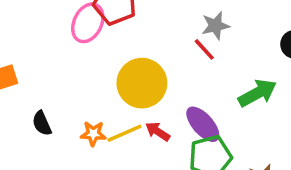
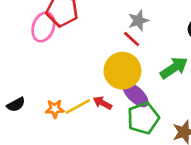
yellow circle: (142, 83) -> (122, 71), moved
black semicircle: (42, 123) -> (16, 105), turned -90

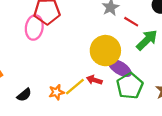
red line: (132, 39) -> (131, 22), moved

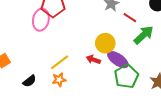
yellow circle: (105, 51) -> (105, 43), size x0.7
red arrow: (94, 80) -> (93, 60), moved
yellow line: (75, 87) -> (60, 62), moved

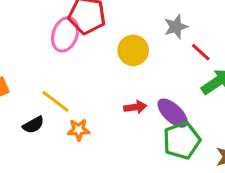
yellow circle: (105, 43) -> (133, 50), moved
red arrow: (93, 60) -> (135, 107), turned 144
yellow line: (60, 62) -> (55, 101), moved, turned 66

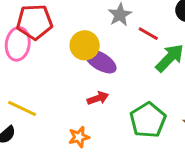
purple ellipse: (173, 113) -> (100, 61), moved
orange star: (79, 130) -> (79, 137), moved

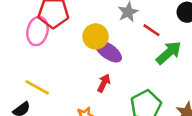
red arrow: (98, 98) -> (104, 83), turned -48

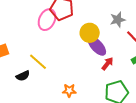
red arrow: (104, 83) -> (107, 64), moved

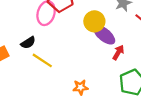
black semicircle: (23, 76) -> (28, 43), moved

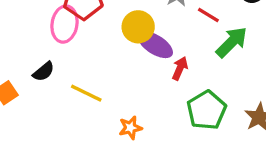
yellow line: (42, 60) -> (86, 93), moved

